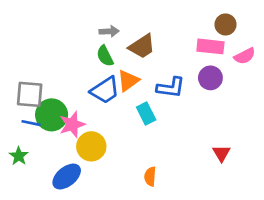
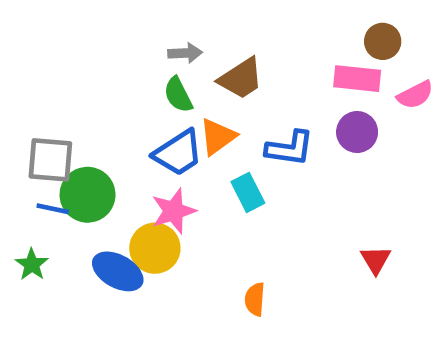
pink star: (72, 124) -> (174, 211), moved
blue ellipse: (67, 177) -> (118, 271), moved, turned 68

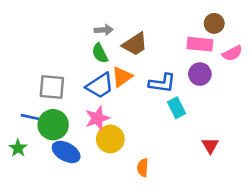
gray square: (50, 160) -> (52, 87), moved
cyan rectangle: (248, 192) -> (177, 108), moved
green circle: (88, 195) -> (53, 125), moved
yellow circle: (155, 248) -> (110, 139), moved

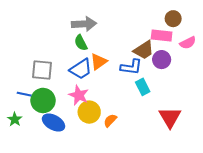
gray arrow: (104, 30) -> (84, 24), size x1.6
brown trapezoid: (135, 44) -> (144, 50), moved
pink star: (97, 118) -> (79, 95), turned -30
red triangle: (210, 145) -> (170, 117), size x1.6
orange semicircle: (143, 168) -> (110, 120), moved, turned 40

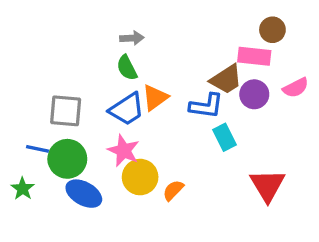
gray arrow: (84, 24) -> (132, 38), size x0.6
pink semicircle: (188, 43) -> (296, 88), moved

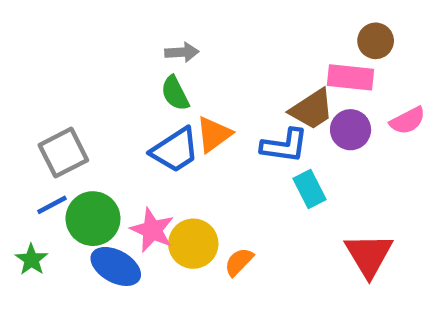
gray square: (66, 111) -> (63, 153), moved, turned -32
blue line: (37, 149) -> (52, 205), turned -40
pink star: (124, 151) -> (152, 230), moved

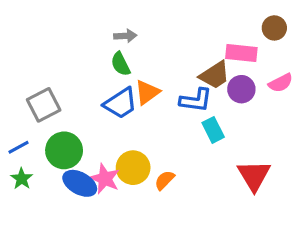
brown circle: (376, 41) -> (274, 28), moved
blue line: (52, 205) -> (19, 147), moved
pink star: (152, 230) -> (105, 179), moved

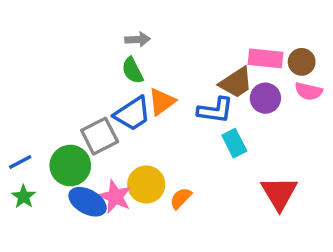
brown circle: (274, 28) -> (302, 62), moved
pink semicircle: (281, 83) -> (309, 91), turned 40
gray square: (44, 105) -> (100, 136), moved

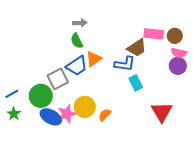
purple circle: (265, 98) -> (178, 66), moved
pink star: (115, 197) -> (67, 114), turned 30

